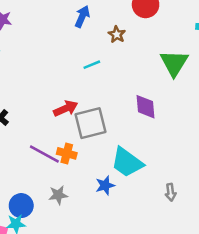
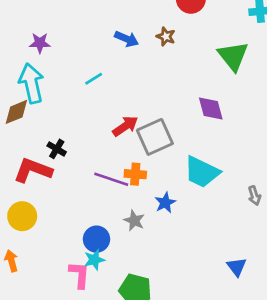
blue arrow: (82, 17) -> (127, 39), moved, turned 100
cyan line: (92, 65) -> (94, 79), moved
blue star: (105, 185) -> (165, 203), moved
gray star: (58, 195) -> (134, 221), turned -30

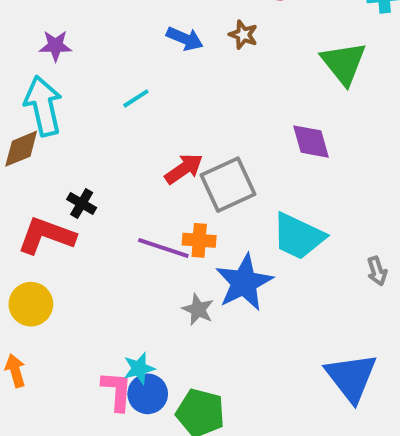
blue star: (165, 203) -> (244, 282), size x1.8
blue circle: (96, 239) -> (148, 394), moved
blue triangle: (237, 267) -> (351, 377), size x1.8

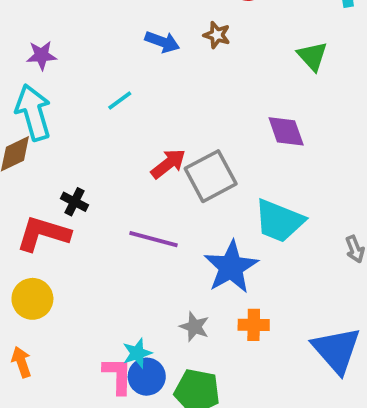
green triangle: (344, 63) -> (312, 56), size x0.7
orange cross: (199, 240) -> (254, 325), moved
gray star: (198, 310) -> (194, 327), moved

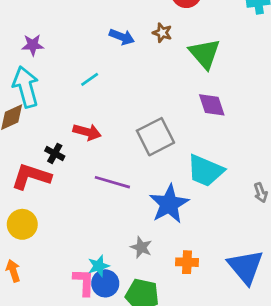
green triangle: (312, 56) -> (205, 54), moved, size x1.4
red arrow: (168, 164) -> (87, 132), moved, turned 52
orange cross: (254, 325) -> (187, 262), moved

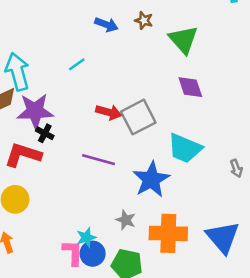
purple star: (33, 45) -> (35, 111), moved, size x1.8
red arrow: (87, 132) -> (109, 112), moved
orange cross: (187, 262) -> (168, 233), size x1.8

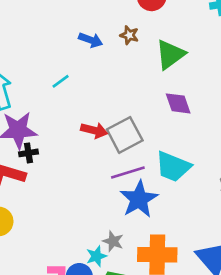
green triangle: (183, 40) -> (170, 54), turned 36
black cross: (45, 133) -> (28, 153), turned -36
purple line: (99, 160) -> (128, 172), moved, turned -32
cyan star: (86, 237) -> (96, 256), moved

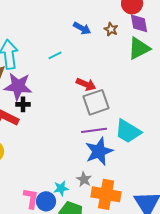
purple diamond: (178, 103) -> (139, 23), moved
red arrow: (94, 130) -> (86, 84), moved
gray star: (113, 241) -> (84, 179), moved

